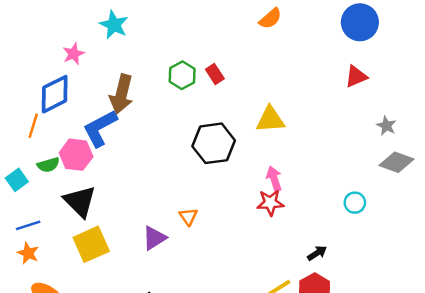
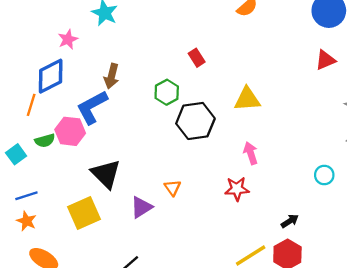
green hexagon: (182, 75) -> (167, 92), moved
brown arrow: (121, 94) -> (112, 76), size x0.7
black triangle: (80, 201) -> (106, 174), moved
red star: (270, 203) -> (237, 189), moved

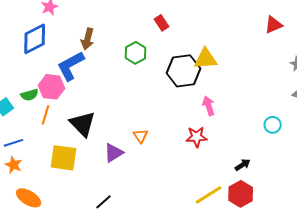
orange line: (31, 105) -> (46, 115), moved
black hexagon: (195, 121) -> (184, 71), moved
yellow square: (84, 213) -> (64, 158), turned 32

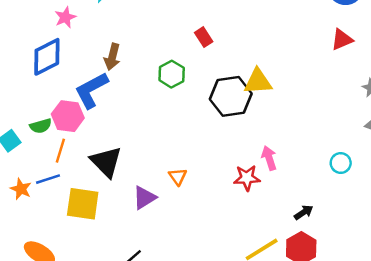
pink arrow: (209, 106) -> (269, 158), moved
blue line: (14, 143) -> (48, 179), moved
orange star: (14, 165) -> (21, 189), moved

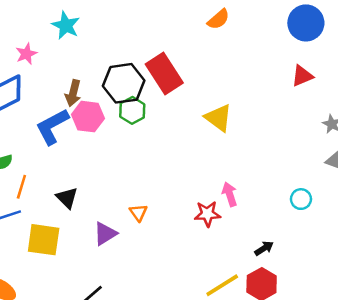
red rectangle: (204, 37) -> (164, 73), size x2.0
yellow triangle: (258, 82) -> (218, 118), turned 40
black hexagon: (231, 96) -> (124, 83), moved
pink hexagon: (68, 116) -> (88, 117), moved
black triangle: (106, 162) -> (67, 198), size x0.7

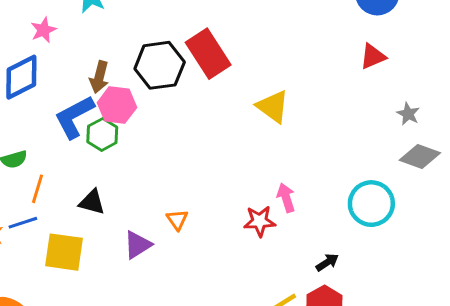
green hexagon: (132, 110) -> (102, 134), moved
black triangle: (67, 198) -> (92, 202), turned -30
cyan circle: (301, 199) -> (371, 204), size x1.8

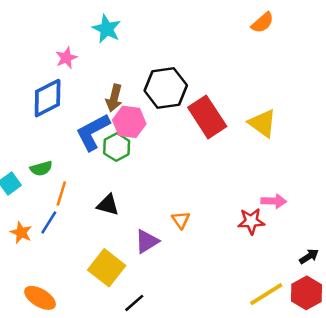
red rectangle: (208, 54) -> (207, 117), moved
pink arrow: (286, 198) -> (274, 201), turned 110
blue line: (23, 223) -> (49, 222), turned -40
yellow square: (64, 252) -> (107, 268), moved, turned 30

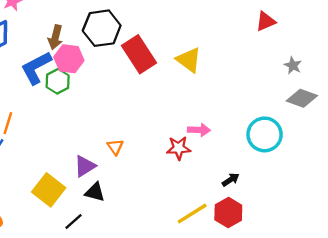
black triangle: (108, 205) -> (95, 192), moved

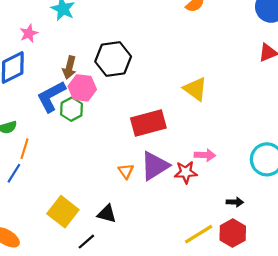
red rectangle: (139, 54) -> (148, 123), moved, turned -72
purple triangle: (85, 166) -> (155, 166), moved, size x1.4
black arrow: (231, 180) -> (235, 202), turned 35

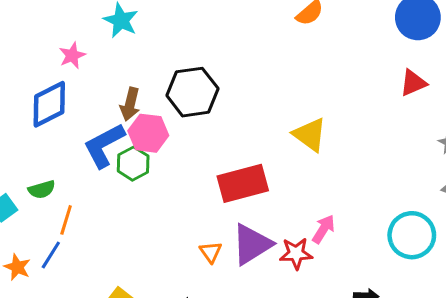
pink arrow: (205, 155) -> (323, 229), turned -60

